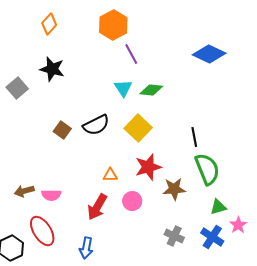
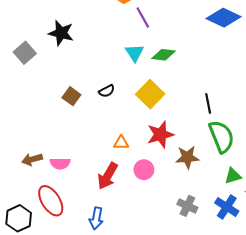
black semicircle: (96, 125) -> (107, 91), size x0.6

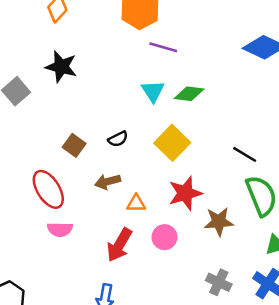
purple line: (143, 18) -> (163, 47), turned -45
black line: (208, 103) -> (245, 154), turned -48
brown arrow: (32, 159) -> (108, 182), moved
red ellipse: (51, 201) -> (48, 189), moved

